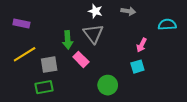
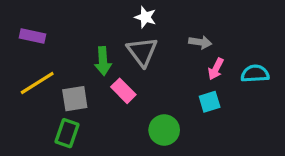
gray arrow: (128, 11) -> (200, 42), moved
cyan semicircle: (167, 24) -> (255, 74), moved
green rectangle: (44, 87) -> (67, 133), turned -60

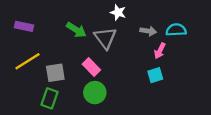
white star: (145, 17) -> (118, 12), moved
green arrow: (103, 61) -> (76, 30), moved, turned -54
cyan semicircle: (255, 74) -> (176, 30), moved
green circle: (164, 130) -> (95, 93), moved

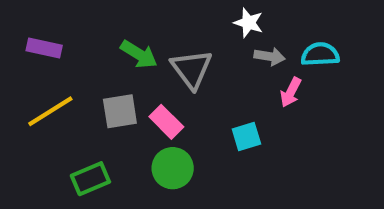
white star: (118, 12) -> (249, 23), moved
gray square: (55, 73) -> (120, 111), moved
cyan square: (155, 75) -> (246, 137), moved
green rectangle: (50, 98) -> (90, 179), turned 48

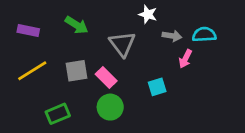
white star: (249, 23) -> (148, 14), moved
green arrow: (139, 54) -> (77, 25), moved

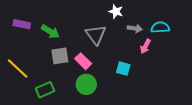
green arrow: (77, 25) -> (50, 32), moved
yellow line: (32, 71) -> (18, 69), moved, turned 75
cyan square: (157, 87) -> (123, 69), turned 32

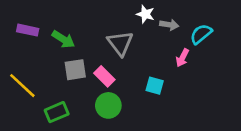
cyan semicircle: (160, 27) -> (201, 34), turned -36
gray arrow: (135, 28) -> (169, 25), moved

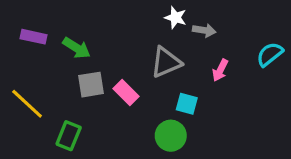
cyan semicircle: (201, 34) -> (270, 54), moved
gray triangle: (120, 43) -> (166, 62), moved, turned 44
green circle: (108, 105) -> (171, 136), moved
green rectangle: (57, 112) -> (69, 136), turned -45

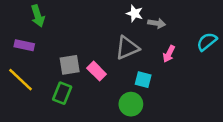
purple rectangle: (33, 37) -> (24, 45), moved
green arrow: (77, 48) -> (38, 16), moved, turned 40
green rectangle: (69, 136) -> (62, 93), moved

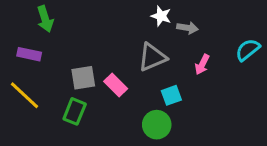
cyan square: (143, 80) -> (171, 95), turned -35

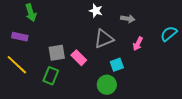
white star: (161, 16) -> (96, 11), moved

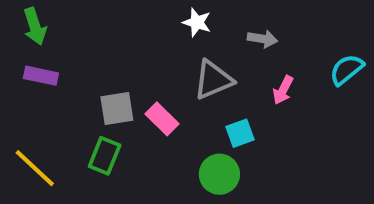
green arrow: (31, 13) -> (35, 26), moved
yellow line: (17, 65) -> (35, 168), moved

